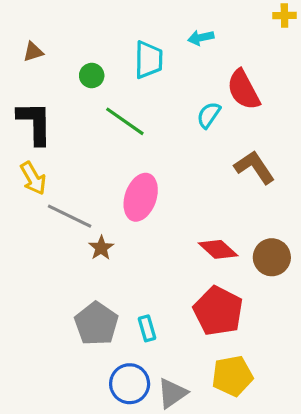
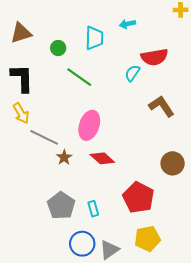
brown triangle: (33, 52) -> (21, 33), size x1.6
red semicircle: (243, 90) -> (154, 57), turned -72
red diamond: (218, 249) -> (102, 158), moved

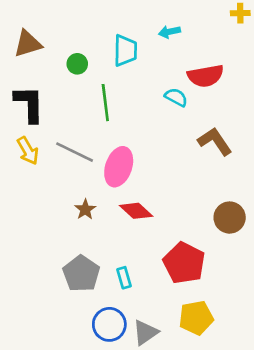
cyan semicircle: (132, 73) -> (176, 97), turned 84
green line: (79, 77) -> (105, 103), turned 48
gray line: (44, 137) -> (75, 152), moved

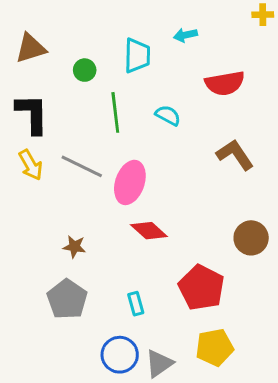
cyan semicircle: (176, 97) -> (168, 115), moved
brown star: (85, 209) -> (74, 247), moved, turned -30
gray pentagon: (81, 274) -> (67, 299), moved

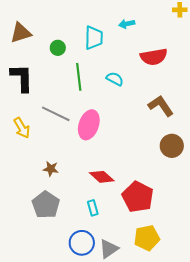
yellow arrow: (31, 165) -> (22, 128), moved
red diamond: (149, 231) -> (102, 177), moved
brown circle: (251, 238) -> (172, 146), moved

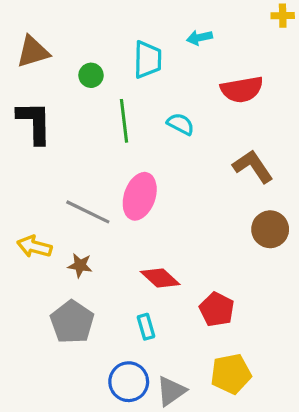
gray line: (56, 114) -> (88, 212), moved
yellow arrow: (22, 128) -> (34, 247), moved, turned 135
red pentagon: (138, 197) -> (217, 309), size x0.7

